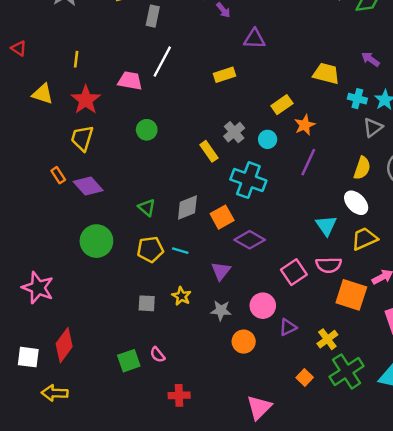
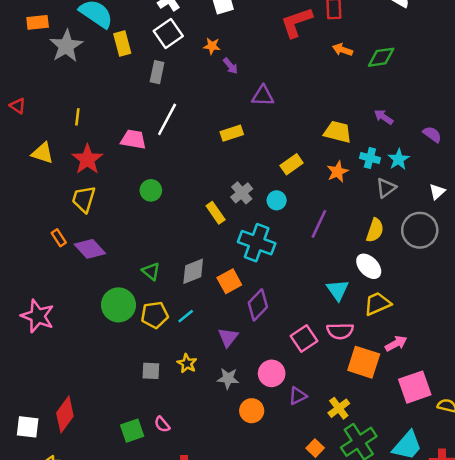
orange star: (305, 125) -> (338, 172), moved
purple diamond: (250, 240) -> (258, 305), turned -76
green circle: (96, 241) -> (118, 305), moved
cyan line: (180, 251) -> (186, 316), turned -56
pink star: (38, 288) -> (38, 316), moved

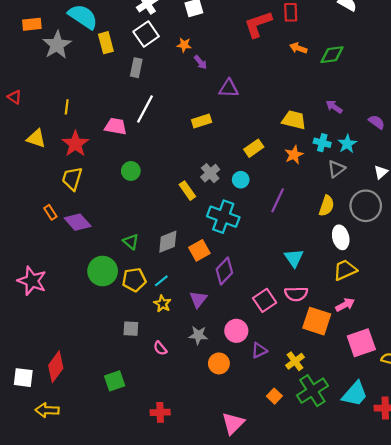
white ellipse: (369, 266) -> (341, 237), moved, turned 30
yellow trapezoid: (377, 304) -> (345, 270), moved
yellow star: (187, 363) -> (162, 304), moved
pink semicircle: (162, 424) -> (160, 348), moved

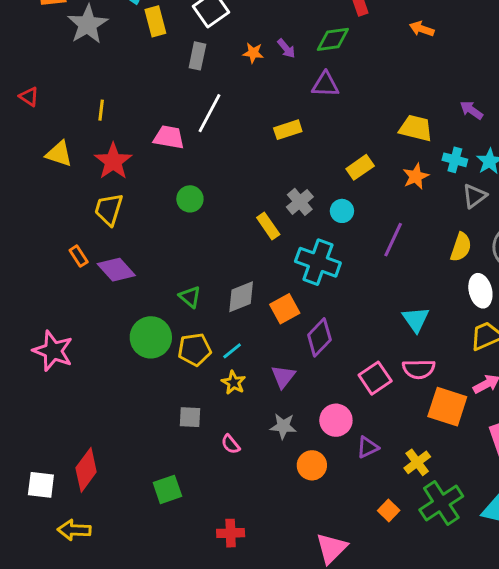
orange star: (184, 45) -> (253, 53), moved
green diamond: (332, 55) -> (333, 39), moved

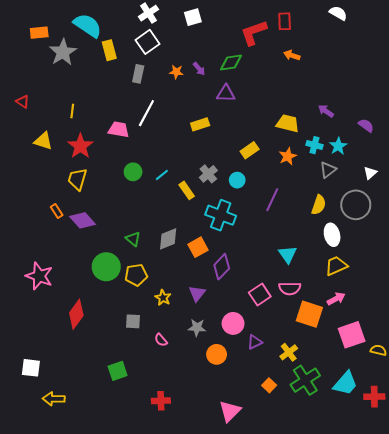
cyan line: (232, 351) -> (162, 175), moved
red diamond: (86, 470) -> (76, 314), moved

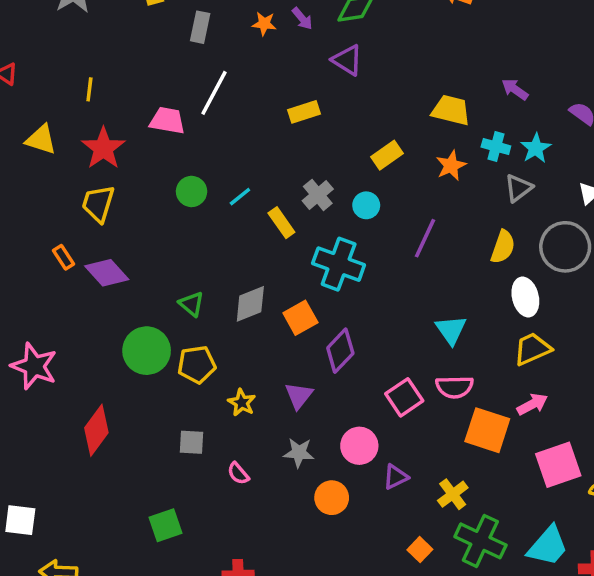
purple triangle: (226, 93) -> (347, 60), turned 30
green cross: (305, 380) -> (480, 541), turned -32

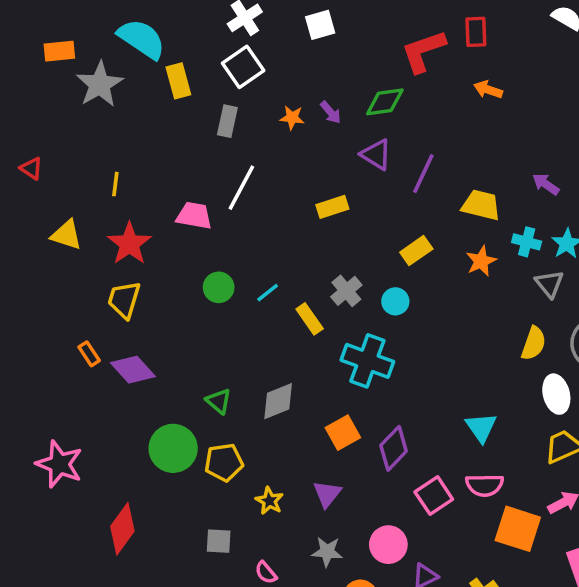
gray triangle: (518, 188) -> (549, 284), turned -32
purple line: (425, 238) -> (423, 174), moved
orange square: (300, 318) -> (343, 433), moved
purple diamond: (340, 351) -> (394, 448), moved

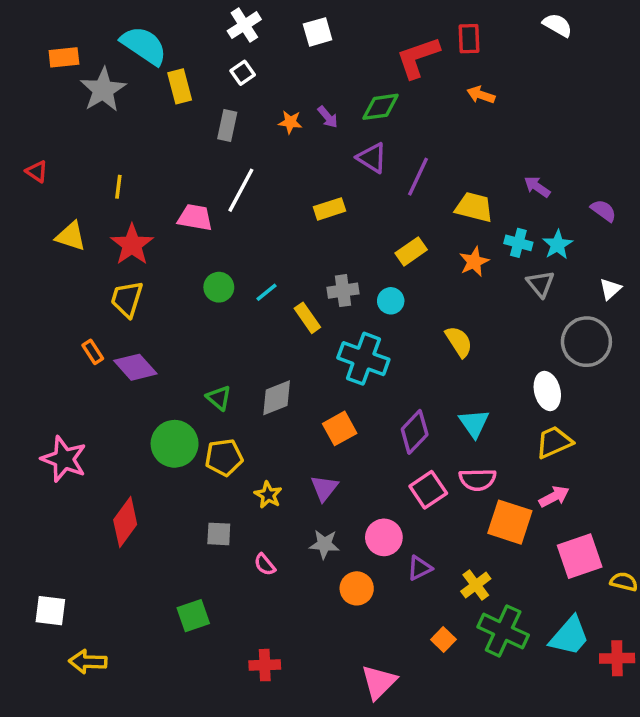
white square: (243, 67) -> (243, 73), size x0.6
gray cross: (346, 291) -> (343, 291), turned 32
yellow semicircle: (534, 343) -> (459, 342), moved, turned -52
purple diamond: (394, 448) -> (415, 432), moved

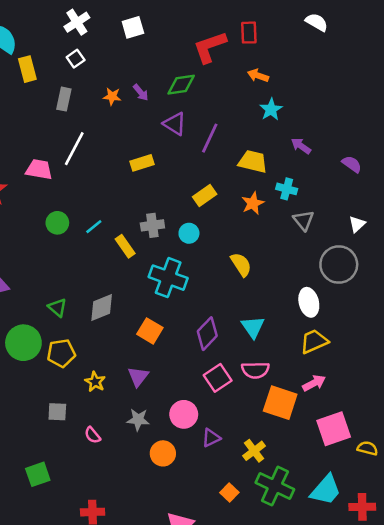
cyan star: (557, 245) -> (271, 109), moved
orange square: (340, 428) -> (150, 331), turned -30

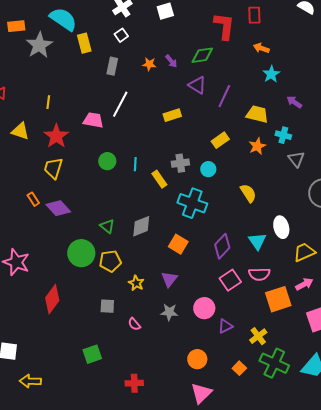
red L-shape: (210, 47) -> (224, 26), turned 116
cyan line: (94, 227) -> (135, 164), turned -48
white ellipse: (309, 302) -> (281, 227), moved
orange square: (280, 403) -> (278, 299), turned -36
orange circle: (163, 453) -> (197, 359), moved

